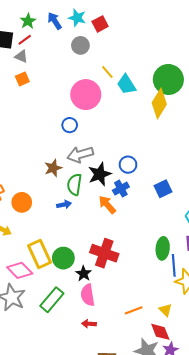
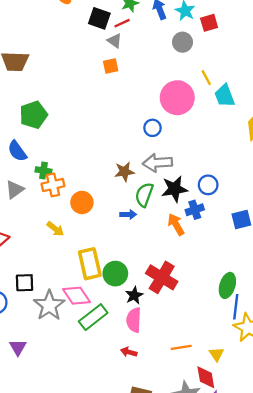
pink diamond: (20, 270) -> (77, 296), moved

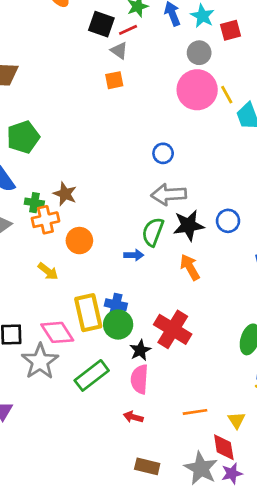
pink circle: (177, 98) -> (197, 90), moved
brown star: (124, 172) -> (65, 194), moved, turned 30
blue cross: (195, 210) -> (116, 305), moved, turned 30
pink diamond: (77, 296) -> (57, 332), moved

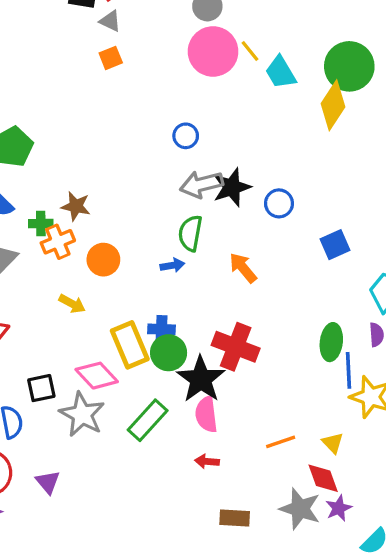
black star: (189, 225) -> (232, 187), moved
black star: (140, 350) -> (201, 379), size x1.8

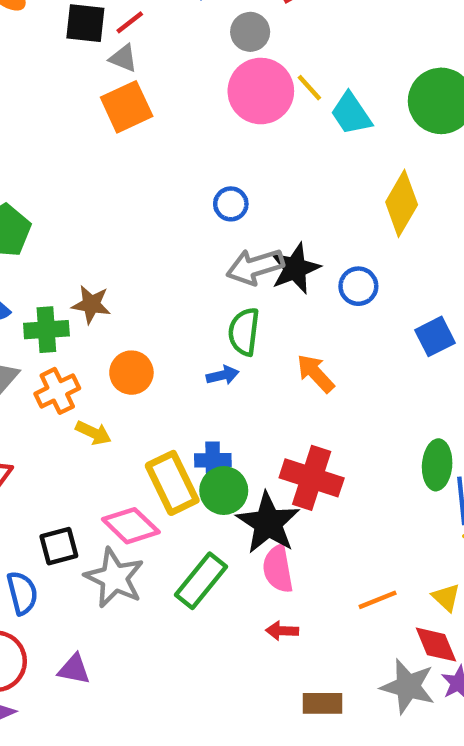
orange square: (111, 58) -> (127, 107), size x1.6
yellow diamond: (333, 105) -> (402, 203), moved
green cross: (41, 224) -> (46, 330), size x1.4
orange cross: (58, 242) -> (57, 391), moved
purple triangle: (48, 482) -> (74, 669), turned -36

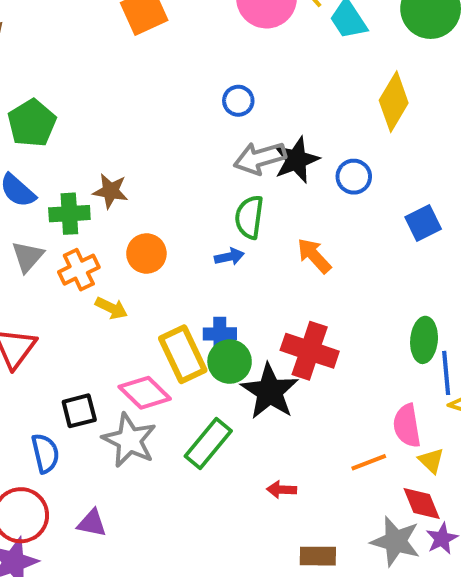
pink semicircle: (278, 569) -> (407, 426), moved

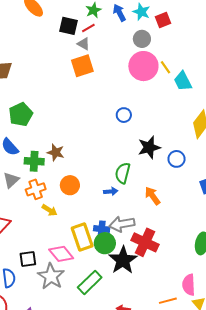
gray arrow: (260, 158) -> (122, 224), moved

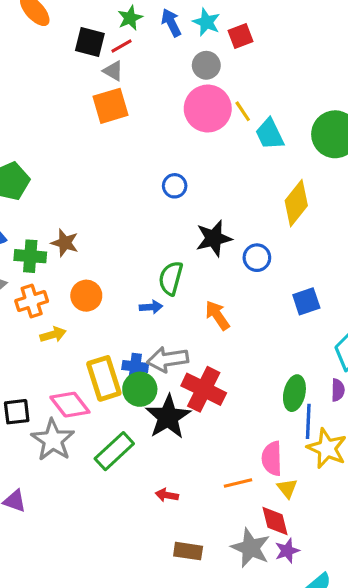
yellow arrow: (50, 210) -> (53, 335), turned -49

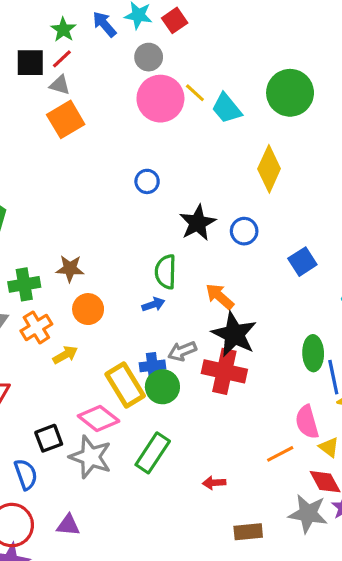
brown star: (65, 243) -> (70, 269), moved
gray arrow: (168, 359) -> (182, 351), size x0.7
black star: (168, 417) -> (234, 334), moved

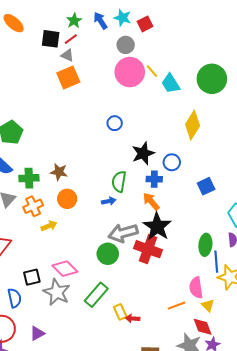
gray arrow: (182, 351) -> (123, 233), size x1.6
blue cross: (152, 366) -> (154, 179), moved
yellow rectangle: (125, 385) -> (120, 312), moved, size x0.6
purple triangle: (68, 525) -> (37, 333), turned -42

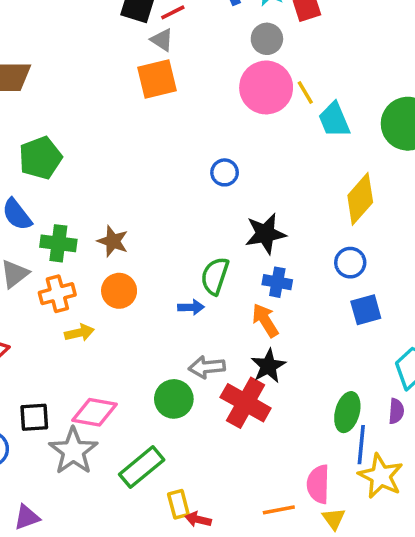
blue circle: (172, 162) -> (350, 263), moved
black star: (157, 227) -> (268, 366), size x0.7
gray arrow: (123, 233) -> (207, 367), size x0.7
pink diamond: (65, 269) -> (94, 412), turned -45

